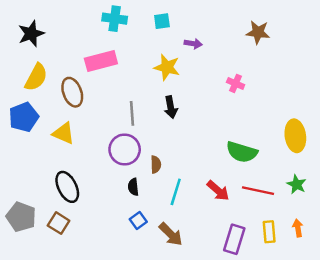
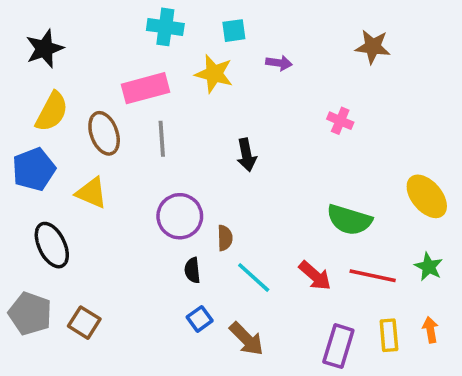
yellow star: (167, 67) -> (214, 74), moved
gray line: (132, 113) -> (162, 139), moved
yellow ellipse: (295, 136) -> (427, 196), turned -32
black ellipse: (67, 187) -> (52, 245), moved
cyan line: (176, 192) -> (254, 278), turned -65

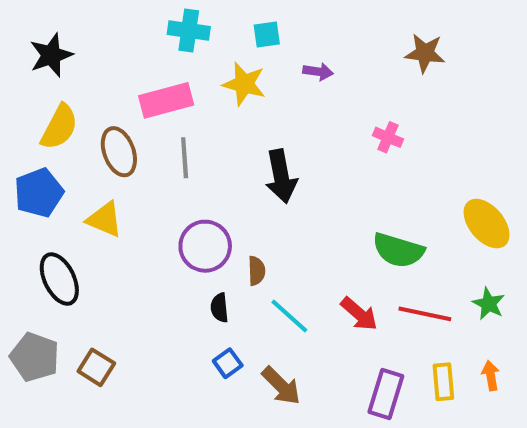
black arrow: (246, 155) -> (281, 176), size x1.4

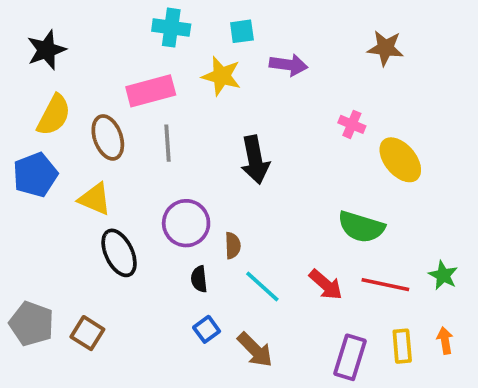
purple arrow: (318, 72) -> (289, 65), size x1.4
yellow ellipse: (487, 224) -> (400, 160), moved
black ellipse: (59, 279) -> (119, 253), moved

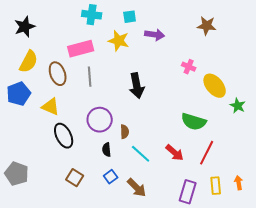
green star: (443, 275) -> (238, 106), moved
red line: (385, 285) -> (207, 153), turned -75
brown square: (87, 333) -> (75, 178), moved

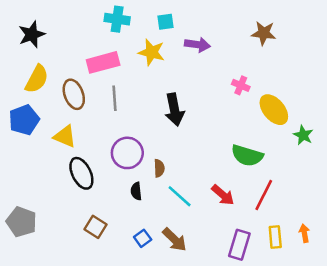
blue square: (111, 177) -> (143, 238), moved

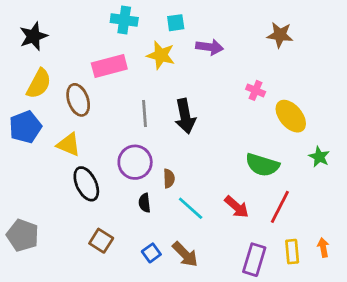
gray line: (115, 98) -> (145, 113), moved
green star: (303, 135) -> (319, 157), moved

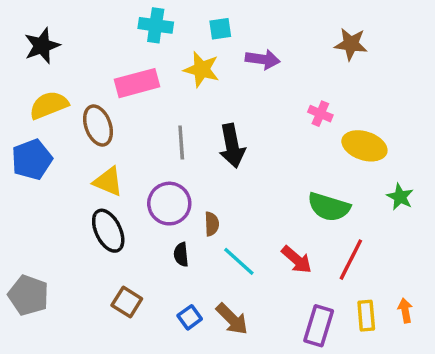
yellow semicircle: (39, 84) -> (49, 105), turned -140
yellow ellipse: (291, 116) -> (364, 146), turned -32
yellow triangle: (69, 145) -> (108, 181), moved

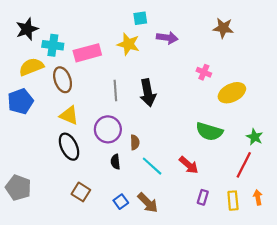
cyan cross: (156, 25) -> (53, 45), moved
yellow ellipse: (364, 146) -> (232, 93), turned -44
green star: (400, 197) -> (255, 137), moved
red line: (351, 260) -> (244, 165), moved
purple rectangle: (319, 326) -> (203, 197), moved, size x0.6

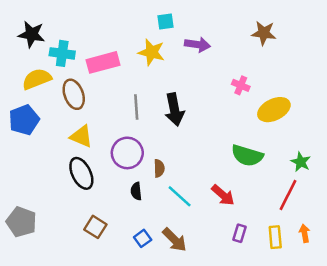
black star: (27, 29) -> (32, 34), turned 30

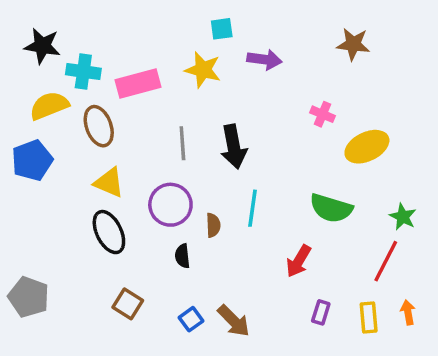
red arrow: (223, 195) -> (299, 261), turned 80
cyan line: (180, 196) -> (252, 208), moved, turned 56

